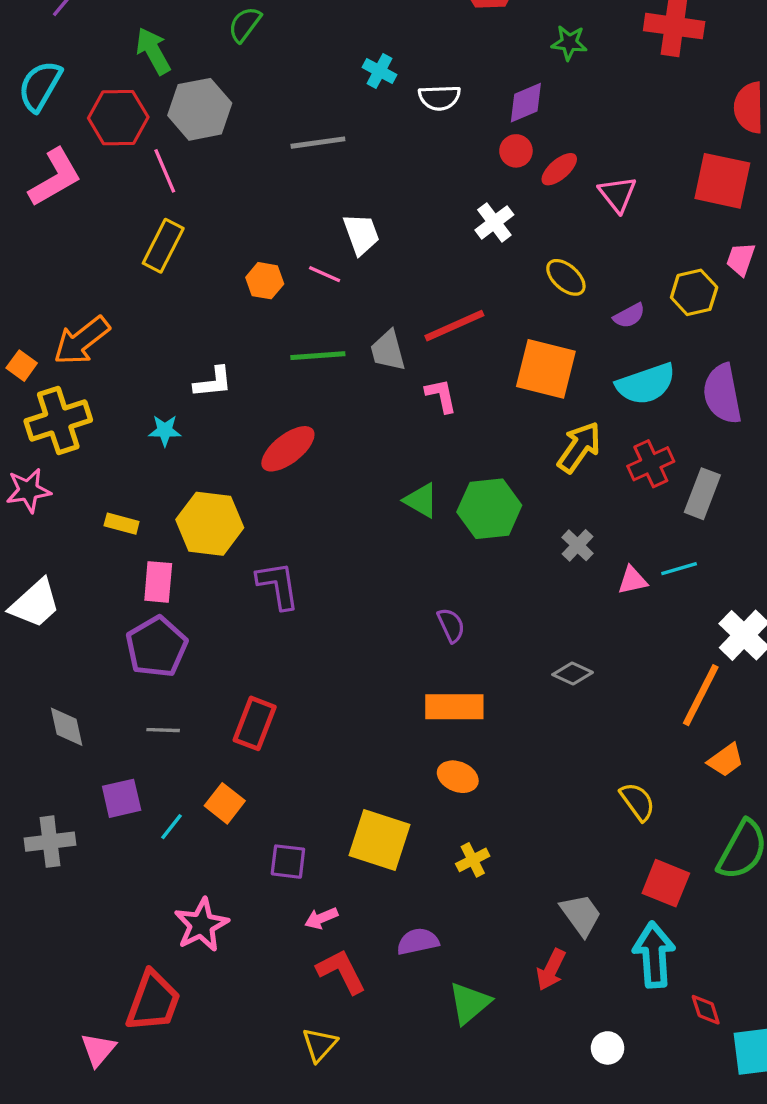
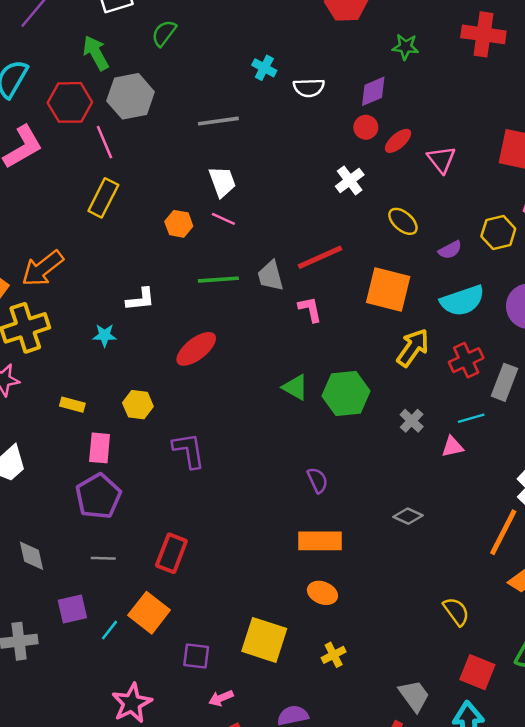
white trapezoid: (361, 234) -> (222, 182), moved
yellow hexagon: (210, 524) -> (138, 405), size x0.6
cyan line: (679, 569) -> (471, 418), moved
orange square: (225, 803) -> (149, 613), size x1.4

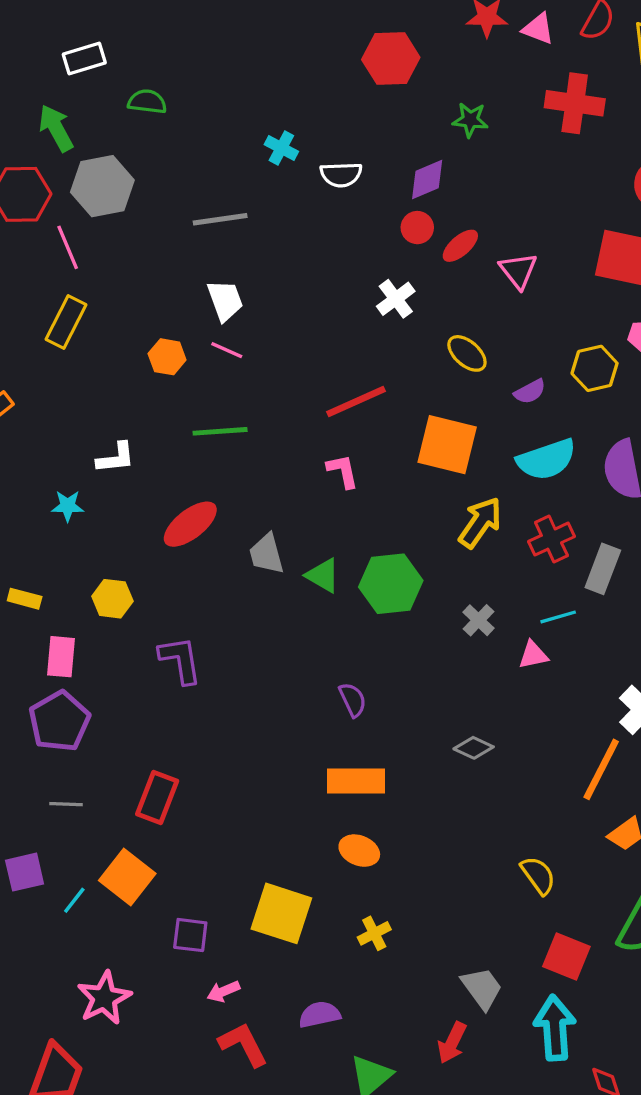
green semicircle: (164, 33) -> (147, 102), turned 60
gray trapezoid: (270, 276) -> (266, 554), moved

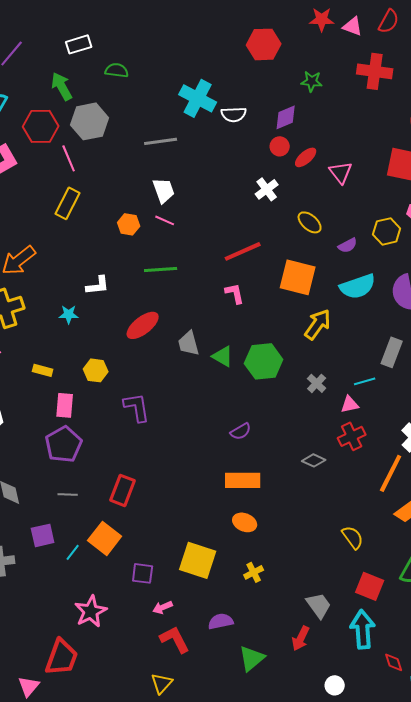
cyan cross: (281, 148) -> (198, 98), size x1.8
red cross: (551, 539) -> (352, 436), moved
purple semicircle: (353, 700) -> (241, 431), turned 85

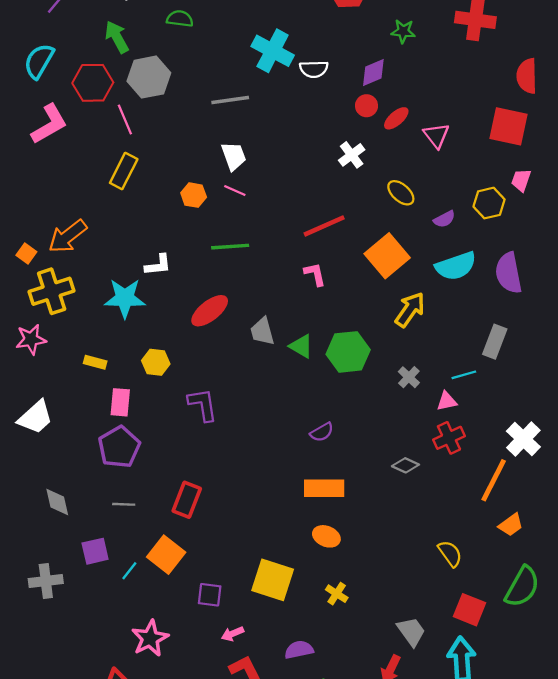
orange square: (298, 277) -> (387, 256), turned 36
cyan star: (69, 314) -> (125, 298), size x1.8
yellow cross: (254, 572) -> (337, 594), turned -30

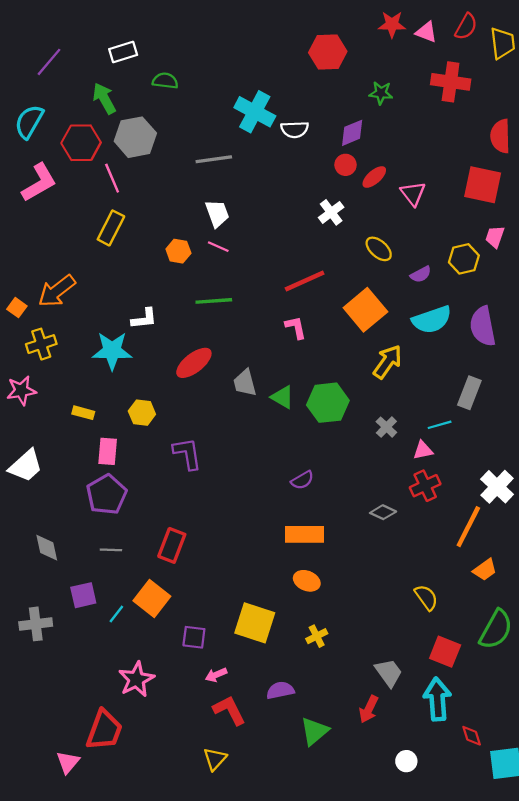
yellow cross: (52, 291) -> (41, 344), size x0.7
yellow cross: (337, 594) -> (317, 636), turned 30

